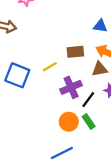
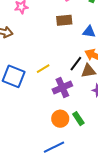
brown rectangle: (75, 52) -> (64, 20), moved
black line: (88, 100) -> (76, 64), moved

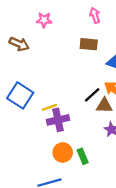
yellow line: (43, 69) -> (49, 107), moved
purple cross: (62, 87) -> (58, 120), moved

